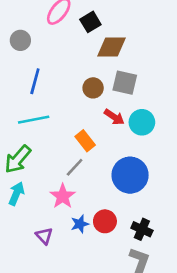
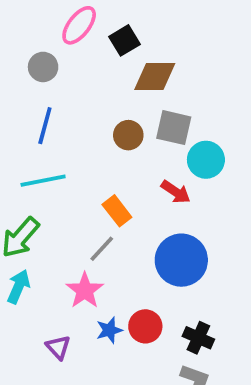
gray circle: (20, 40) -> (43, 67), moved
red arrow: (114, 117) -> (176, 192), moved
cyan circle: (142, 122) -> (206, 160), moved

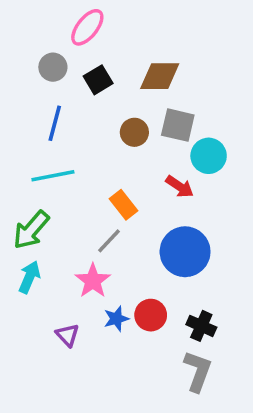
black square: (124, 40) -> (98, 80), moved

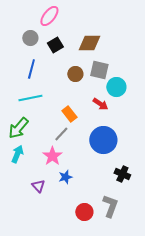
red circle: (151, 315) -> (84, 212), moved
black cross: (201, 326) -> (122, 174), moved

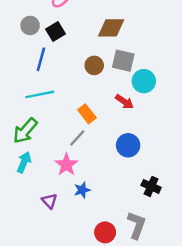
gray circle: (30, 38) -> (30, 25), moved
black square: (55, 45) -> (55, 32), moved
blue circle: (103, 140) -> (128, 145), size x0.7

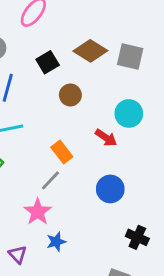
brown diamond: (111, 28) -> (90, 51), turned 32
black square: (55, 32) -> (48, 62), moved
gray square: (123, 61) -> (130, 57), moved

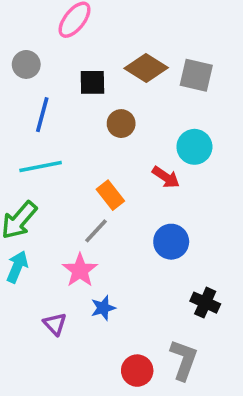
black square: (48, 62) -> (92, 82), turned 30

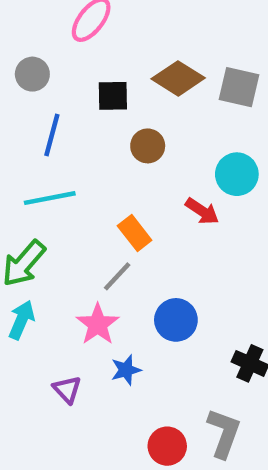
blue circle: (171, 242) -> (176, 320), moved

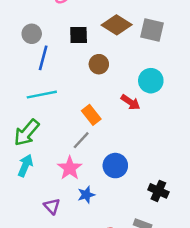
gray circle: (32, 74) -> (32, 34), moved

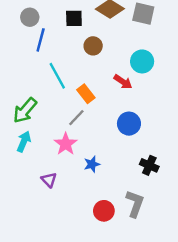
cyan line: (42, 95) -> (57, 76), moved, turned 72
blue circle: (115, 166) -> (129, 124), moved
blue star: (86, 195) -> (92, 164), moved

